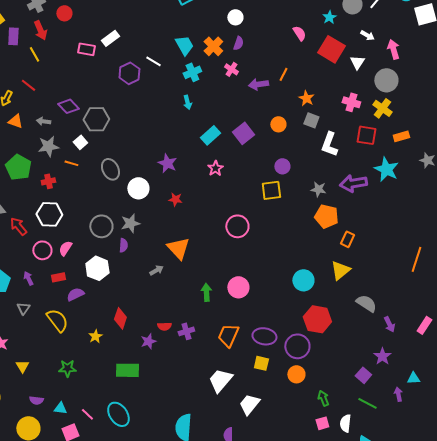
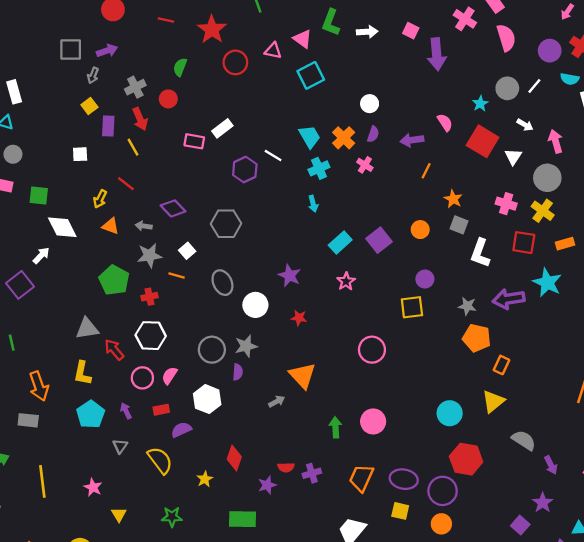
purple arrow: (258, 84) -> (412, 140), moved
gray hexagon: (96, 119) -> (226, 224), moved

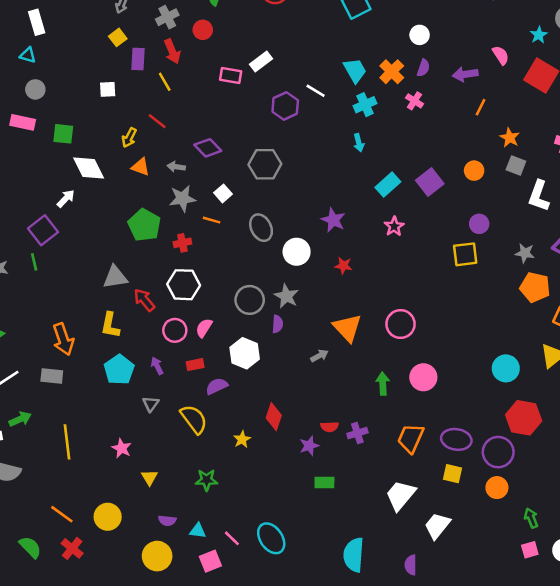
green line: (12, 343) -> (34, 262), moved
gray star: (246, 346) -> (286, 296), turned -30
pink circle: (372, 350) -> (401, 324), moved
green rectangle: (242, 519) -> (324, 483), moved, size x0.7

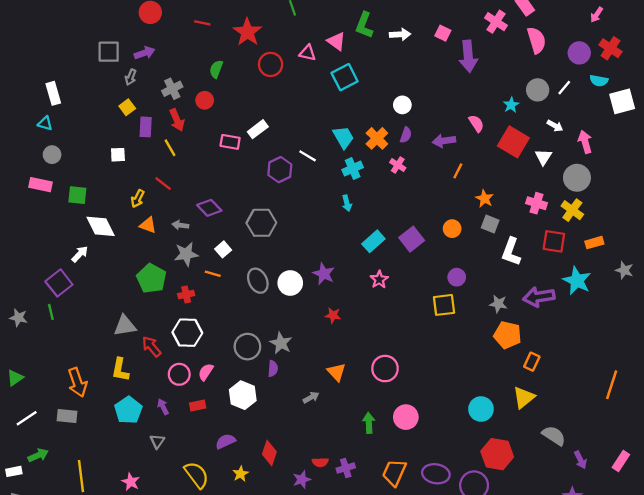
white circle: (297, 252) -> (290, 283), moved
orange triangle: (347, 328) -> (336, 372), size x0.7
purple semicircle: (217, 386) -> (225, 441), moved
yellow semicircle: (194, 419) -> (197, 475), moved

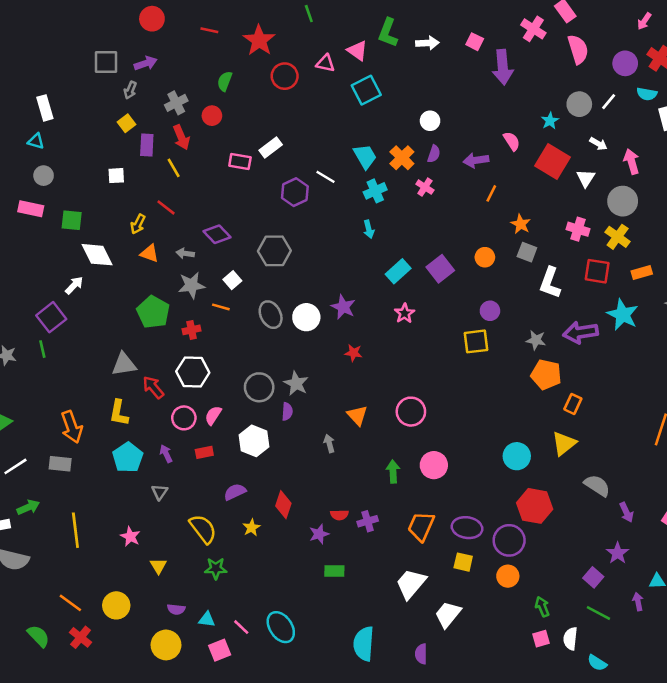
gray arrow: (311, 397) -> (329, 443), turned -77

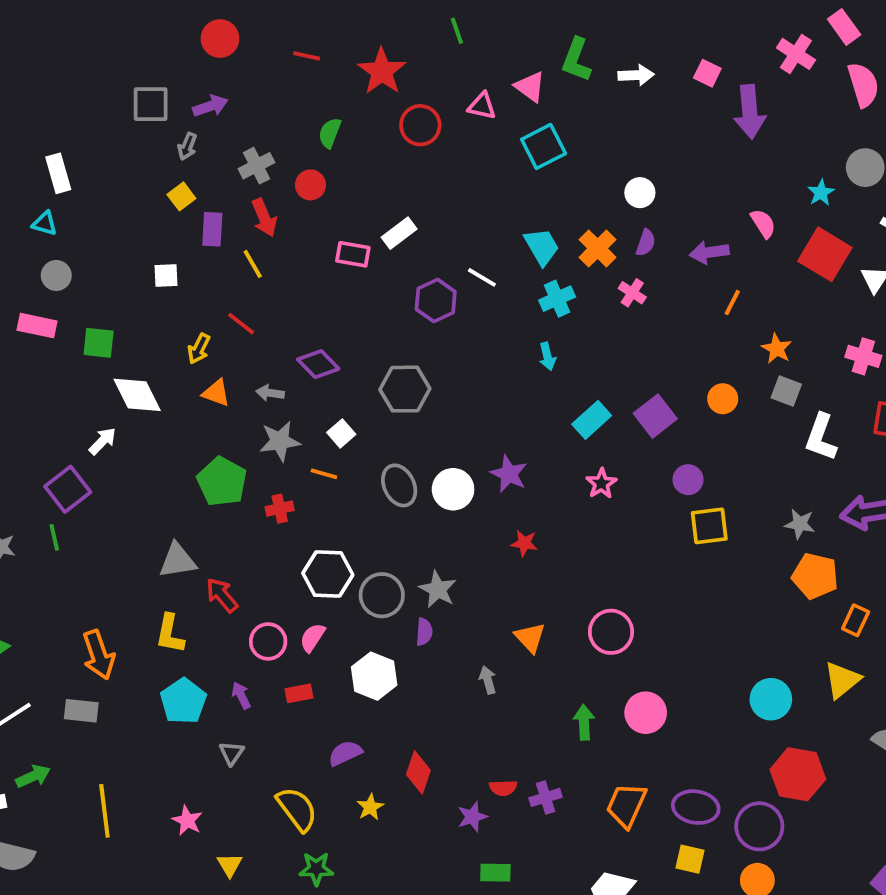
purple circle: (490, 311) -> (688, 480), moved
white hexagon: (193, 372) -> (328, 574), moved

